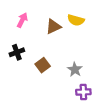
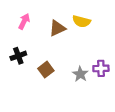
purple cross: (83, 92) -> (101, 68), moved

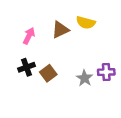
pink arrow: (24, 21) -> (29, 36), moved
black cross: (18, 56) -> (26, 67), moved

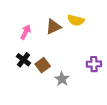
black cross: (26, 67) -> (23, 60), turned -32
gray star: (85, 78) -> (62, 79), moved

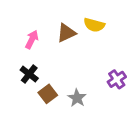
purple cross: (94, 64) -> (117, 79), turned -32
brown square: (43, 65) -> (48, 94), moved

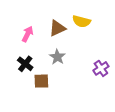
brown square: (48, 94) -> (41, 81), turned 35
gray star: (77, 98) -> (57, 57), moved

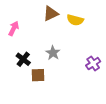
brown triangle: (57, 28) -> (51, 14), moved
pink arrow: (28, 34) -> (14, 28), moved

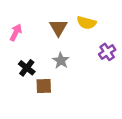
brown triangle: (51, 14) -> (58, 28), moved, turned -35
purple cross: (93, 63) -> (107, 52), moved

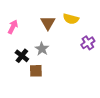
gray star: (61, 60) -> (42, 49), moved

